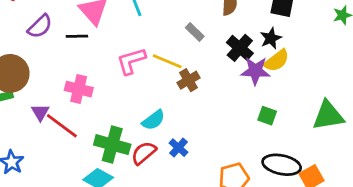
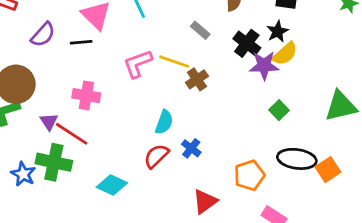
green square: (267, 116) -> (279, 110), turned 30
cyan semicircle: (153, 120) -> (164, 122), turned -30
green cross: (112, 145) -> (54, 162), moved

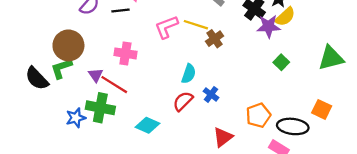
black ellipse: (297, 159) -> (293, 126), moved
orange square: (328, 170) -> (322, 109), turned -30
blue star: (23, 174) -> (76, 118), turned 30

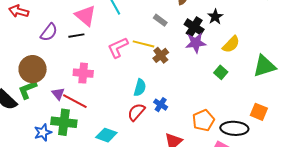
yellow semicircle: (285, 17) -> (231, 44), moved
purple star: (269, 26) -> (196, 43), moved

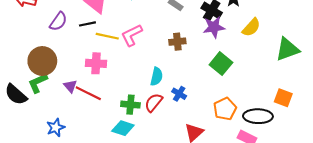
yellow line: (144, 44) -> (107, 36), moved
brown cross: (161, 55) -> (177, 42), turned 35
green square: (221, 72) -> (221, 64), moved, size x1.5
green cross: (64, 122) -> (130, 105), moved, size x0.7

